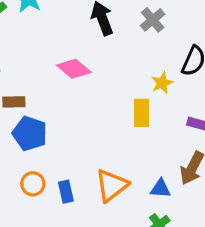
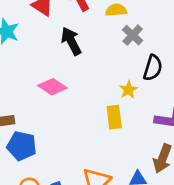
gray cross: (153, 20) -> (133, 35), moved

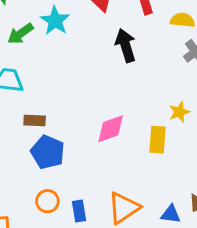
pink diamond: (52, 87) -> (111, 129), moved, turned -64

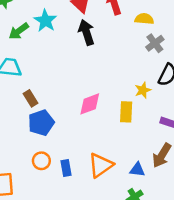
black arrow: (126, 45) -> (86, 32), moved
brown rectangle: (35, 121) -> (30, 98), turned 56
blue pentagon: (48, 152) -> (41, 123), turned 30

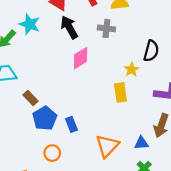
gray cross: (155, 43) -> (106, 28), moved, turned -35
pink diamond: (90, 104) -> (81, 58), moved
blue rectangle: (66, 168) -> (71, 124), moved

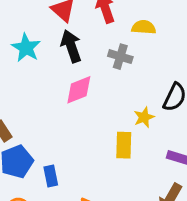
cyan star: (30, 24) -> (26, 48), moved

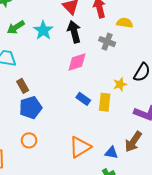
blue rectangle: (51, 176) -> (83, 99), moved, turned -48

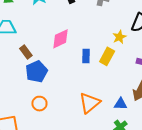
pink diamond: (77, 62) -> (60, 39), moved
blue rectangle: (83, 99) -> (86, 56), turned 64
yellow rectangle: (105, 102) -> (107, 56), turned 30

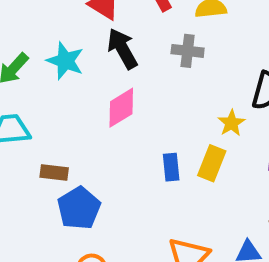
pink diamond: (60, 39) -> (121, 108), moved
brown rectangle: (26, 52) -> (54, 172), turned -40

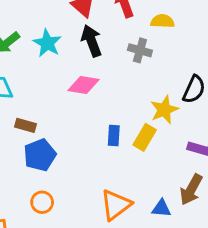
pink diamond: (121, 108) -> (84, 85), turned 32
yellow star: (231, 123) -> (164, 110), size x1.4

